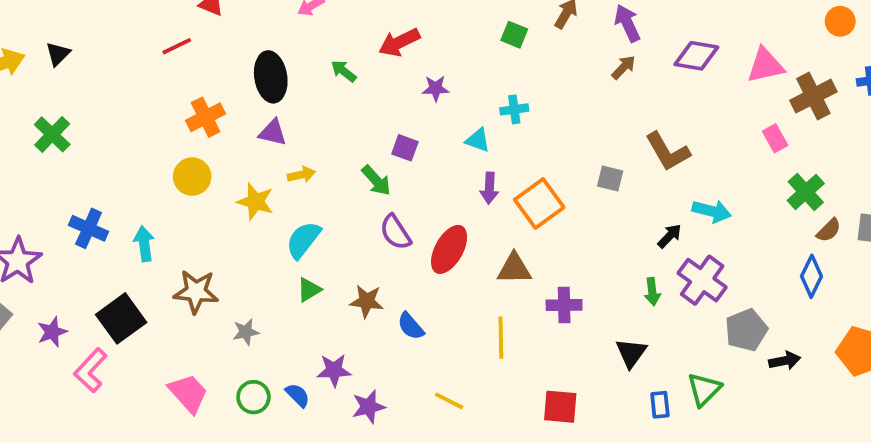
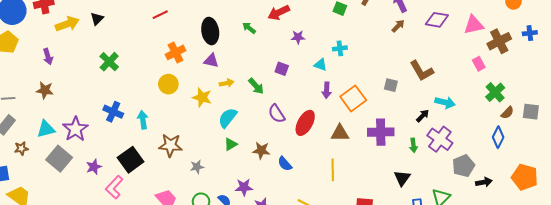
green cross: (52, 134) -> (109, 62), moved
green arrow: (376, 180) -> (256, 86), moved
purple cross: (564, 305) -> (381, 132), moved, size x1.4

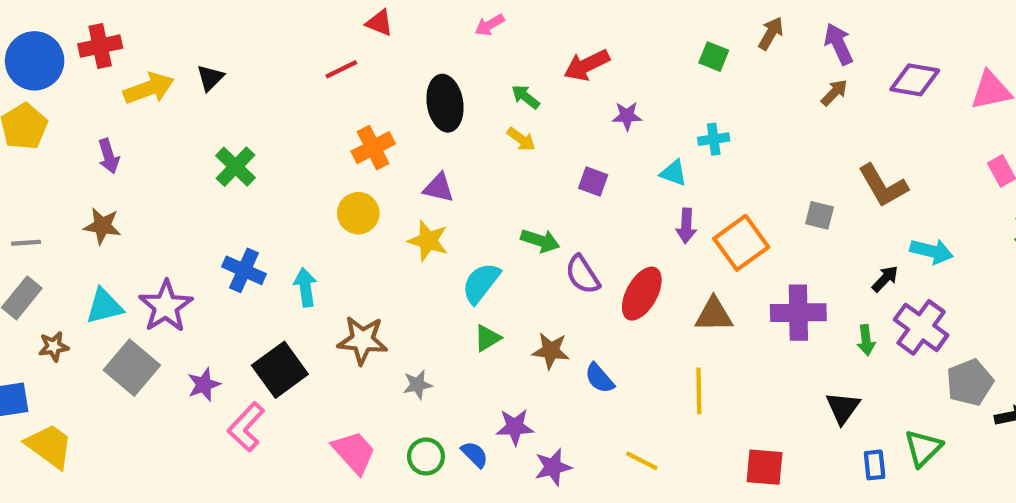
purple triangle: (211, 61) -> (439, 188), moved
yellow arrow: (227, 83) -> (521, 139), moved, turned 48
green arrow: (256, 86) -> (540, 241), moved, turned -30

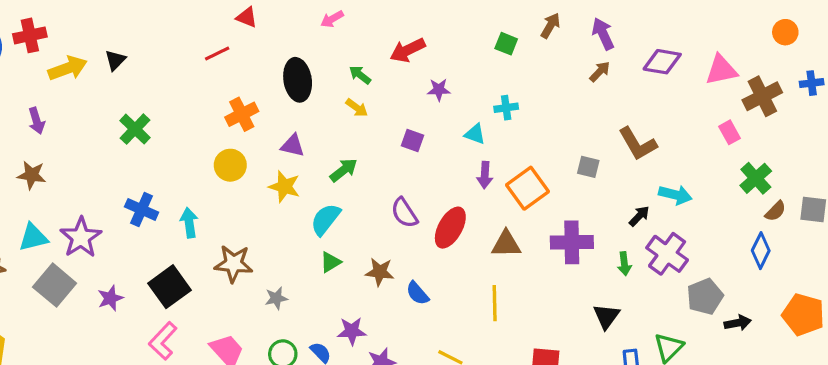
green arrow: (540, 241) -> (344, 170), moved, turned -56
pink L-shape: (246, 427) -> (163, 341), moved

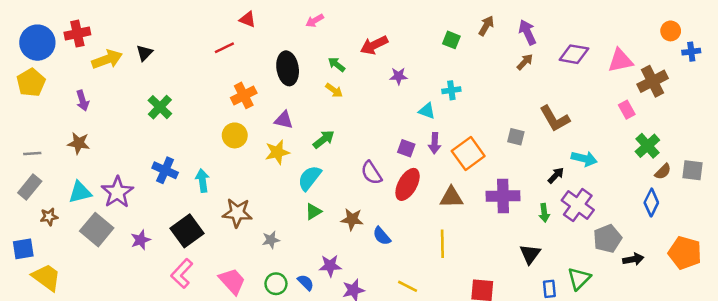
blue cross: (812, 83) -> (691, 52), moved
purple square: (413, 141) -> (406, 148), moved
yellow star: (284, 187) -> (277, 152), turned -30

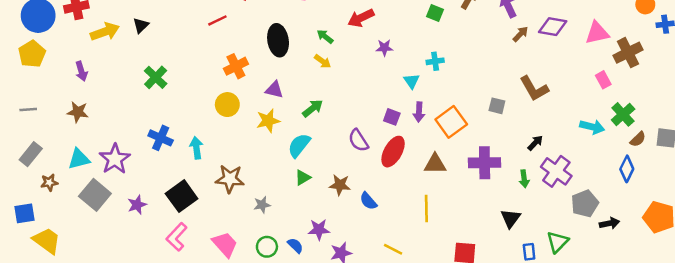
brown arrow: (525, 62) -> (520, 34), moved
cyan triangle: (427, 111) -> (412, 81), turned 35
gray line: (32, 153) -> (28, 110), moved
cyan arrow: (584, 159) -> (592, 127), moved

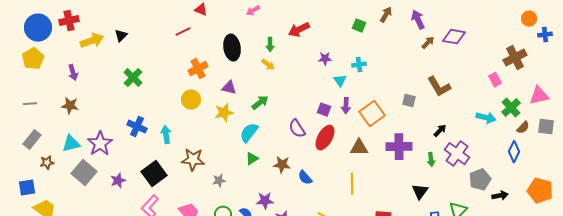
pink triangle: (597, 33) -> (539, 96), moved
green arrow: (325, 37) -> (270, 45), turned -128
purple star: (384, 48) -> (325, 59), moved

